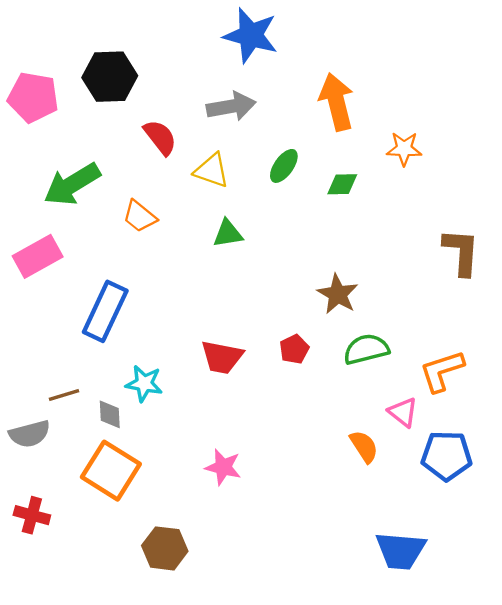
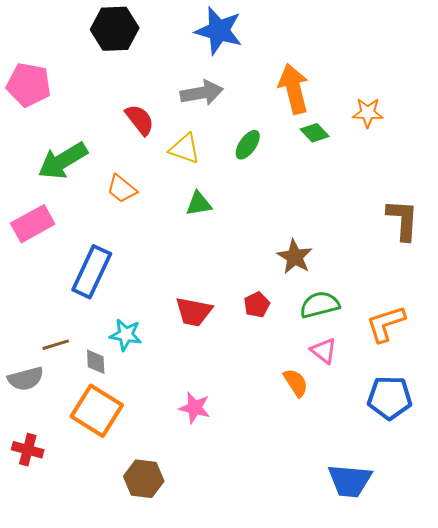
black hexagon: (110, 77) -> (115, 29), moved
orange star: (404, 149) -> (368, 113), moved
green diamond: (342, 184) -> (315, 133), moved, turned 48
pink triangle: (403, 412) -> (324, 351), moved
orange semicircle: (364, 446) -> (296, 383), moved

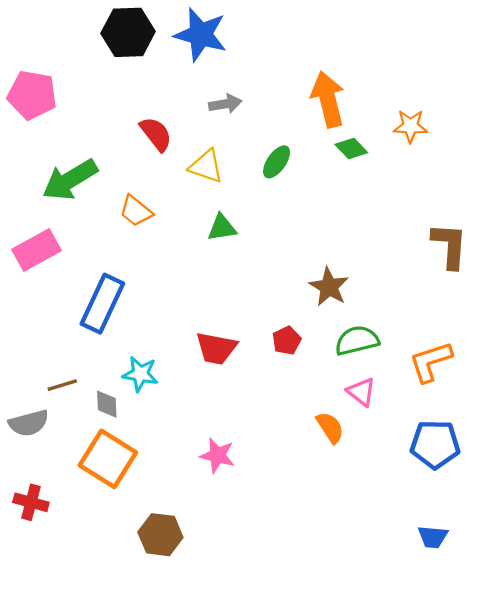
blue star: (219, 31) -> (201, 35), moved
gray arrow: (202, 93) -> (225, 104), size x0.7
blue trapezoid: (350, 481) -> (433, 537), moved, size x0.6

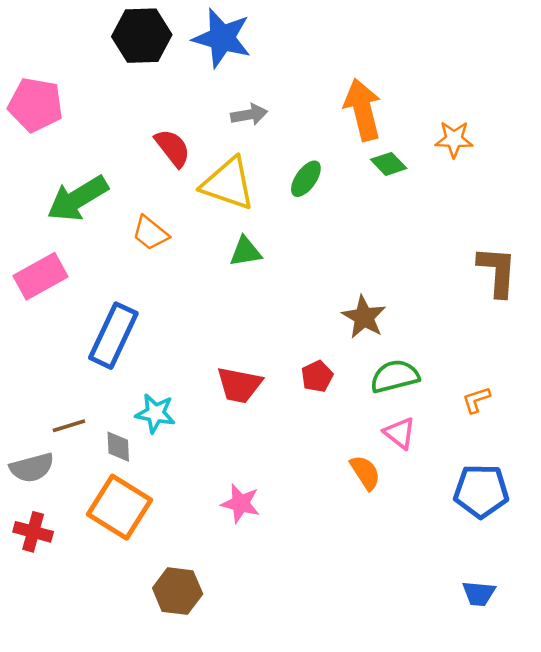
yellow triangle: (206, 166) -> (228, 184), size x1.4
orange L-shape: (431, 362) -> (476, 400), size x0.6
red cross: (31, 502) -> (33, 532), moved

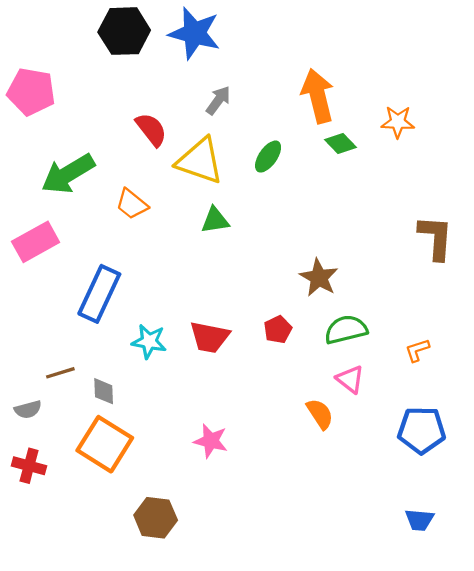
gray arrow: (249, 115) -> (218, 100), turned -44
cyan star: (155, 413) -> (149, 341), moved
gray semicircle: (32, 468) -> (28, 410), size x0.7

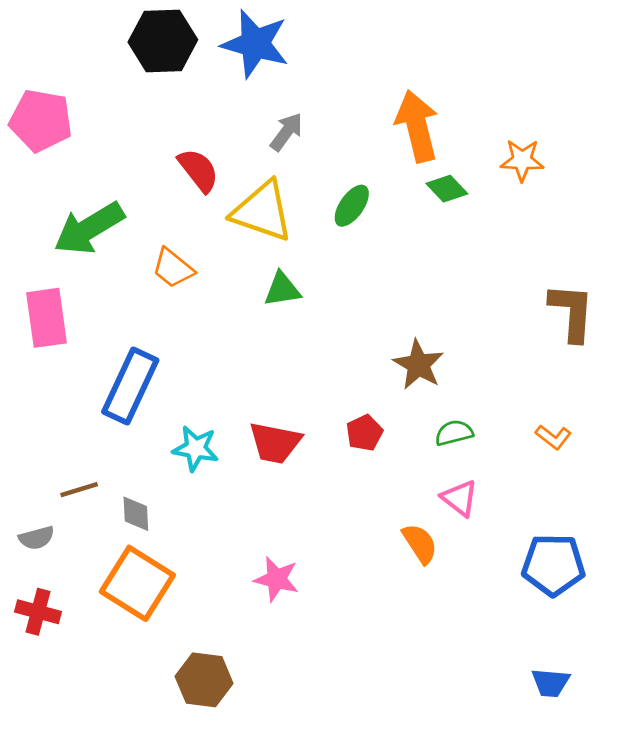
pink rectangle: (36, 242) -> (46, 318), turned -69
green semicircle: (346, 330) -> (454, 433), size x0.7
orange L-shape: (417, 350) -> (553, 437), moved, turned -124

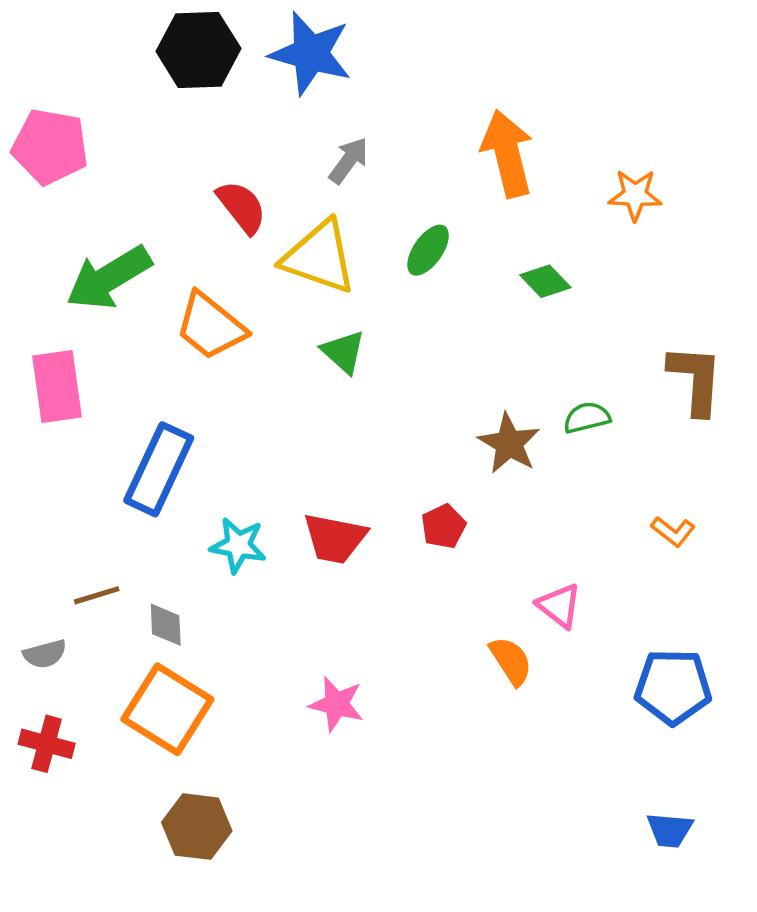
green diamond: (447, 189) -> (545, 281), moved
orange trapezoid: (173, 268) -> (211, 326), size x1.4
green triangle: (282, 289) -> (343, 352), turned 51
green semicircle: (454, 433) -> (587, 418), moved
brown hexagon: (204, 680) -> (197, 827), moved

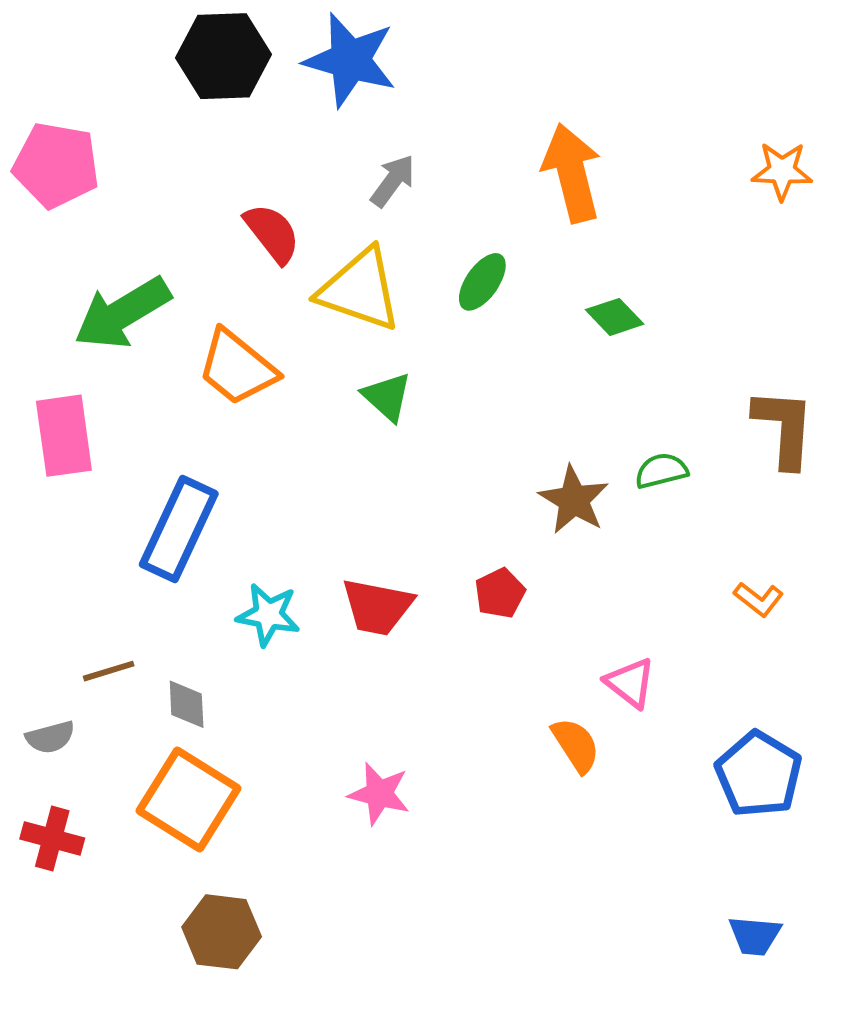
orange star: (635, 195) -> (782, 171), moved
blue pentagon: (673, 687) -> (759, 774), turned 30

